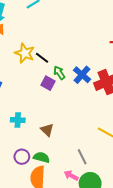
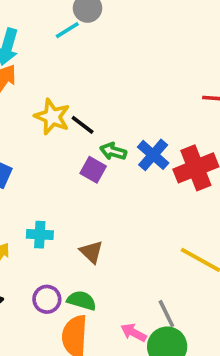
green arrow: (59, 73) -> (113, 151), turned -40
gray line: (82, 157) -> (166, 314), moved

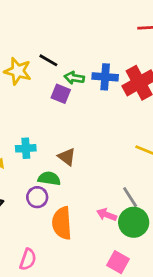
yellow star: (52, 117) -> (18, 71), moved
blue cross: (153, 155) -> (105, 77), turned -30
green semicircle: (82, 301) -> (49, 178), moved

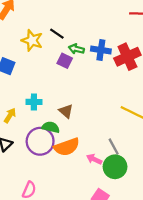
purple circle: (37, 197) -> (40, 141), size x1.6
orange semicircle: (62, 223) -> (67, 147), moved, turned -110

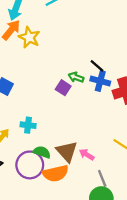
black line: (57, 34) -> (97, 66), moved
yellow star: (32, 40) -> (29, 37), moved
brown triangle: (66, 111) -> (67, 151), moved, size x1.5
pink arrow: (94, 159) -> (87, 155), moved

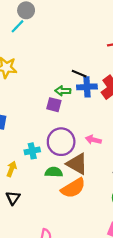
pink arrow: (87, 155) -> (93, 140), moved
purple circle: (30, 165) -> (61, 142), moved

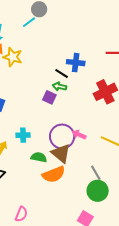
black line: (79, 74) -> (62, 73), moved
blue cross: (87, 87) -> (76, 63), moved
purple circle: (61, 142) -> (62, 136), moved

